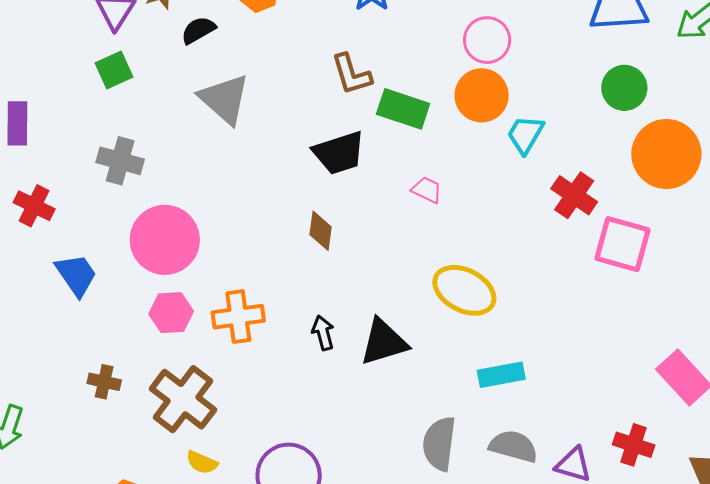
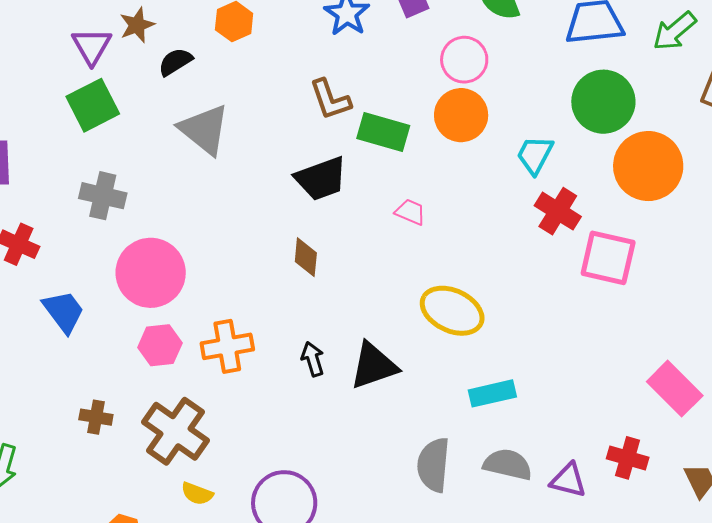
green square: (114, 70) -> (93, 105), size x1.4
green circle: (624, 88) -> (603, 102), size x1.4
cyan trapezoid: (525, 134) -> (535, 155), moved

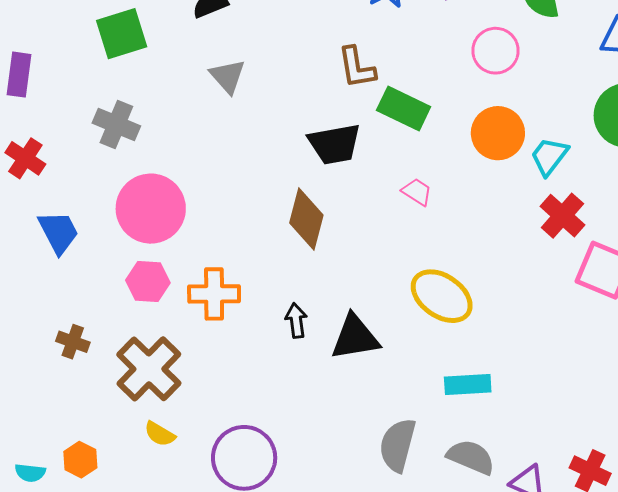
orange circle: (461, 115) -> (498, 133), moved
gray triangle: (204, 130) -> (228, 76), size x0.7
brown diamond: (306, 257) -> (306, 219), size x1.5

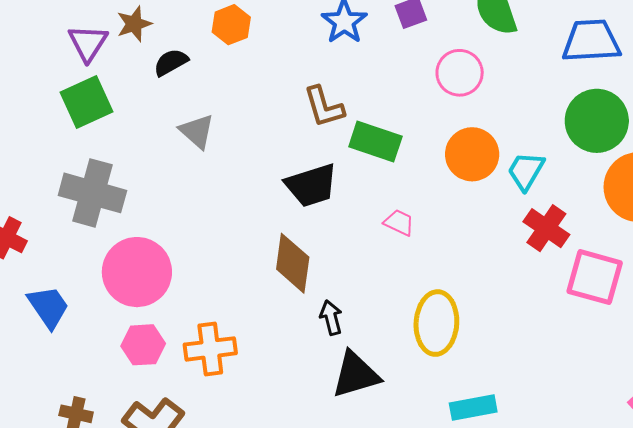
gray cross: (116, 125) -> (92, 193), size x1.4
yellow ellipse: (442, 296) -> (436, 323), turned 66
black arrow: (296, 321) -> (331, 318), moved

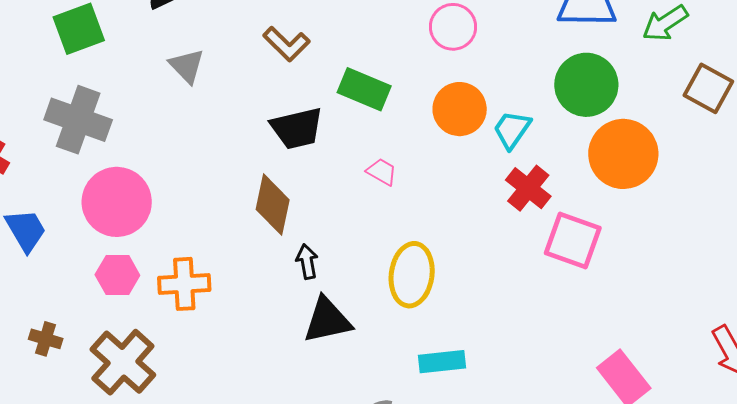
brown L-shape: (324, 107) -> (286, 44), moved, turned -33

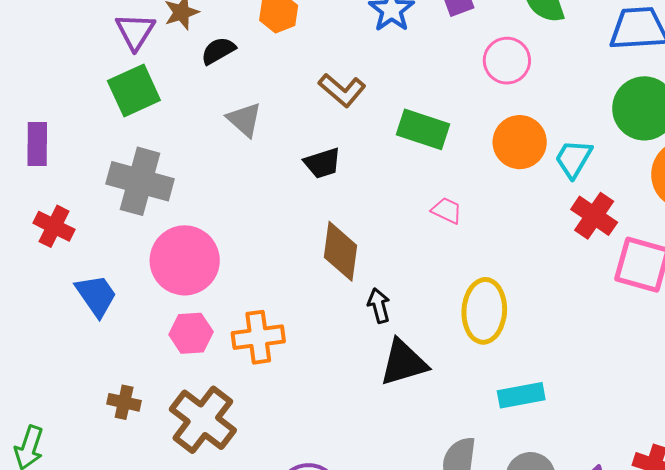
black trapezoid: (297, 128) -> (322, 163), moved, size x0.7

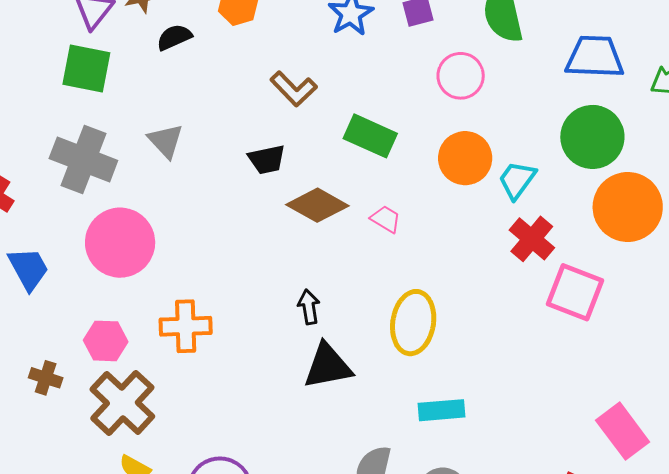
green square: (134, 91) -> (86, 69), turned 30
gray triangle: (244, 120) -> (166, 141), moved
brown diamond: (340, 251) -> (317, 205), moved, turned -74
pink hexagon: (191, 333) -> (106, 341), moved

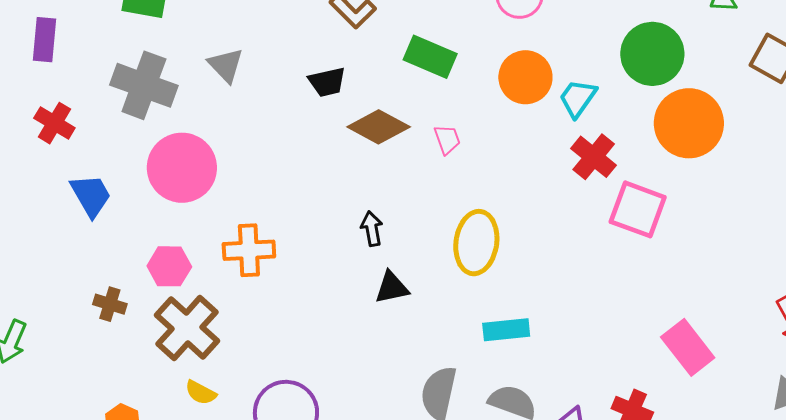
pink trapezoid: (386, 219) -> (447, 139), turned 40
black triangle: (328, 366) -> (392, 287), size x0.7

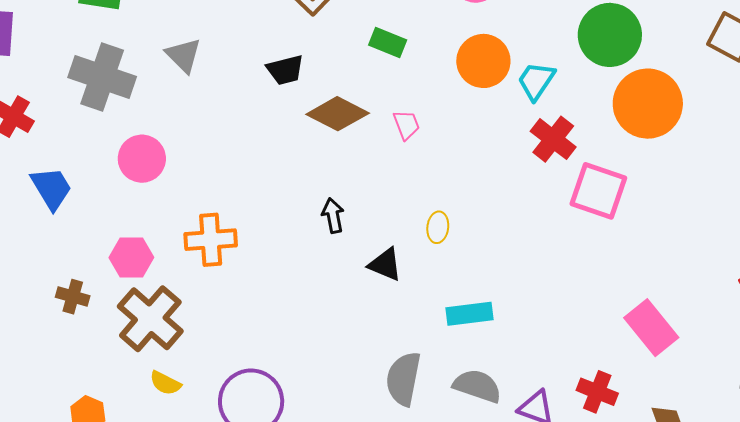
green rectangle: (430, 57) -> (388, 42), size x0.7
pink circle: (182, 168) -> (142, 159), size x0.7
yellow ellipse: (476, 243) -> (438, 227), size x0.5
black triangle: (392, 287) -> (385, 264), moved, turned 36

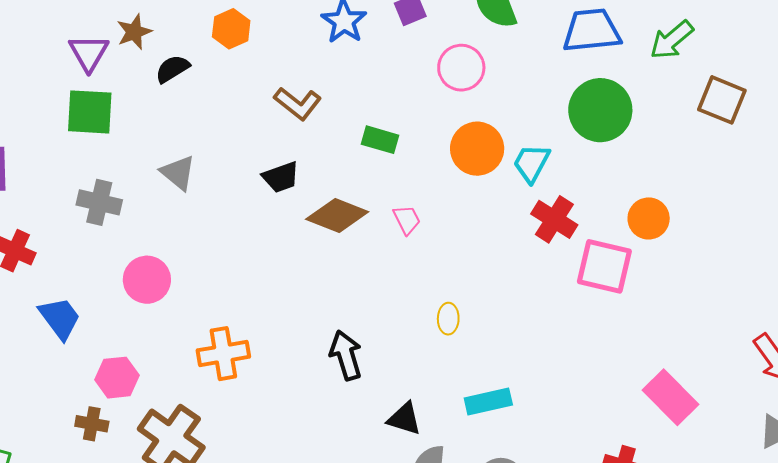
gray cross: (102, 77) -> (99, 202), size x0.7
orange circle: (648, 104) -> (649, 218), moved, size x0.6
black arrow: (333, 216) -> (346, 355), moved, size x1.4
pink hexagon: (131, 257) -> (117, 378), moved
black triangle: (385, 264) -> (404, 419), moved

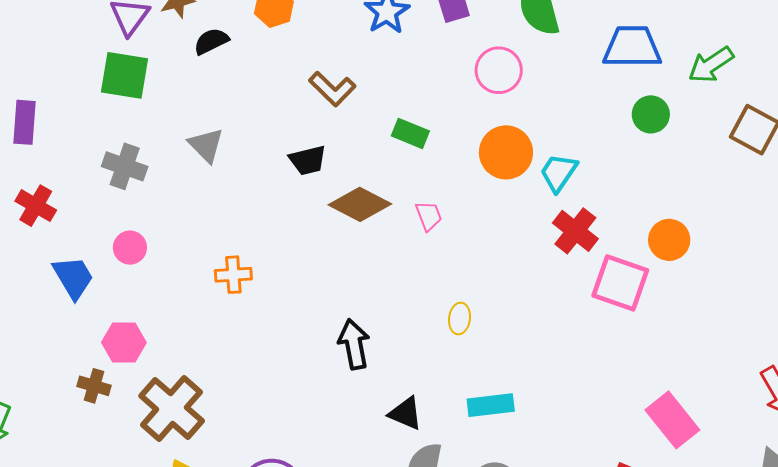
green circle: (600, 110) -> (651, 114), moved, size x0.6
pink circle: (147, 280) -> (130, 248), moved, size x0.7
orange cross: (223, 354) -> (233, 275), moved, size x0.7

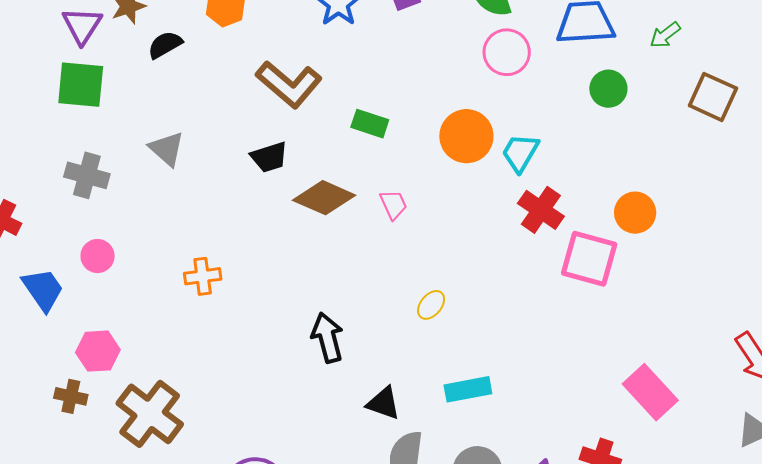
green arrow: (711, 65) -> (665, 35), size x0.7
pink circle: (499, 70) -> (507, 52), moved
brown L-shape: (332, 89) -> (289, 84), size x1.4
yellow ellipse: (459, 318) -> (431, 305), turned 36

